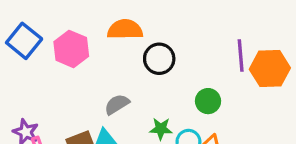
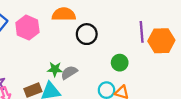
gray semicircle: (117, 104) -> (69, 73), moved
green star: (161, 129) -> (55, 69), moved

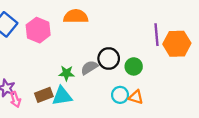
black circle: (87, 34) -> (109, 58), moved
gray semicircle: (69, 73) -> (89, 68), moved

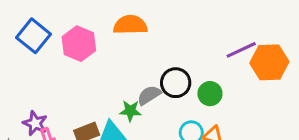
purple line: (156, 35) -> (241, 50), turned 70
green star: (67, 73) -> (130, 111), moved

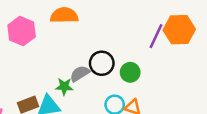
purple line: (241, 50) -> (156, 36), turned -40
orange hexagon: (269, 62) -> (179, 30), moved

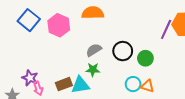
gray semicircle: (80, 74) -> (94, 50), moved

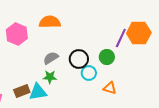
green circle: (145, 58) -> (107, 57), moved
cyan circle: (133, 84) -> (89, 73), moved
orange triangle: (147, 86) -> (110, 88), moved

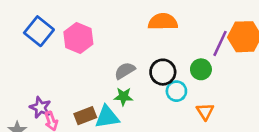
orange semicircle: (50, 22) -> (163, 22), moved
orange triangle: (110, 88) -> (205, 112), turned 40

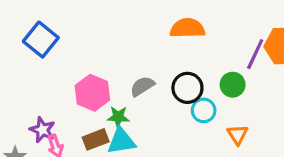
pink hexagon: (78, 38) -> (92, 93), moved
green star: (123, 97) -> (118, 117), moved

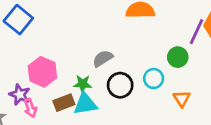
black circle: (187, 88) -> (120, 85), moved
pink hexagon: (92, 93) -> (42, 72), moved

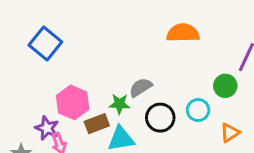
green star: (83, 84) -> (119, 104), moved
orange triangle: (182, 99) -> (230, 133), turned 30
brown rectangle: (64, 103) -> (97, 124), moved

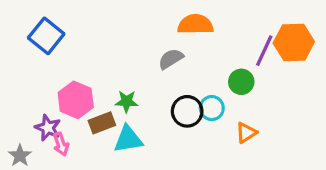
gray semicircle: (141, 87) -> (171, 59), moved
black circle: (160, 118) -> (187, 111), moved

